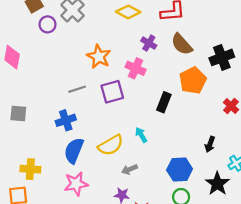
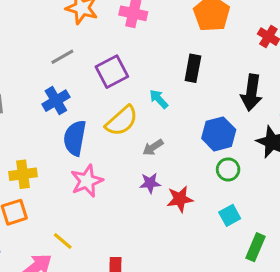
purple square: (112, 92) -> (112, 72), moved
black rectangle: (164, 102) -> (193, 68), moved
black arrow: (210, 144) -> (251, 93), size x1.6

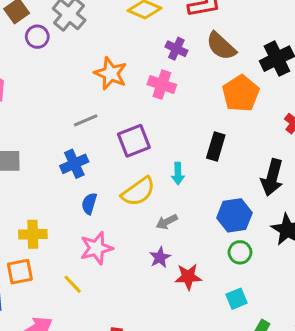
cyan arrow: (159, 99) -> (178, 174), turned -145
blue semicircle: (75, 138) -> (89, 204), size x0.6
purple star: (150, 183) -> (160, 257), turned -30
yellow line: (63, 241) -> (73, 284), moved

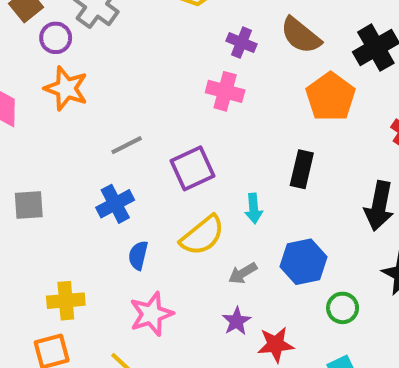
orange star: (111, 73) -> (66, 88), moved
blue hexagon: (234, 215) -> (304, 262), moved

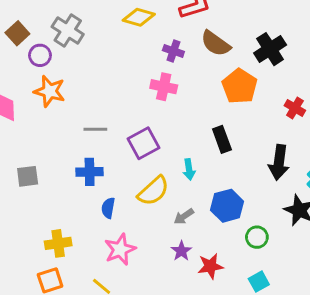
gray line: (127, 145) -> (95, 129), turned 30
black rectangle: (302, 169) -> (222, 139), turned -30
blue cross: (115, 204) -> (90, 172), turned 30

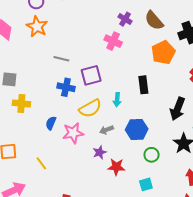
blue cross: (90, 172) -> (66, 87), moved
blue semicircle: (108, 208) -> (51, 123), moved
yellow cross: (58, 243) -> (21, 103), moved
pink star: (120, 249) -> (73, 133), moved

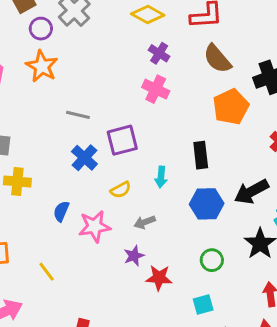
purple cross: (125, 19) -> (159, 53), moved
blue cross: (66, 87) -> (84, 158), turned 30
yellow semicircle: (90, 108) -> (121, 190), size x0.6
black arrow: (178, 109) -> (251, 192), turned 40
blue hexagon: (137, 129) -> (207, 204), moved

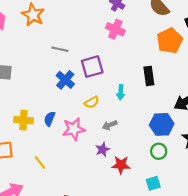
yellow cross: (17, 181) -> (23, 120), moved
blue hexagon: (207, 204) -> (162, 124), moved

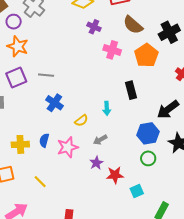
pink cross: (115, 29) -> (112, 50), moved
purple square: (92, 67) -> (16, 78), moved
cyan square: (153, 183) -> (137, 191), moved

